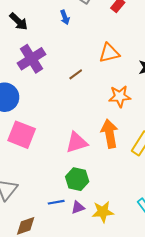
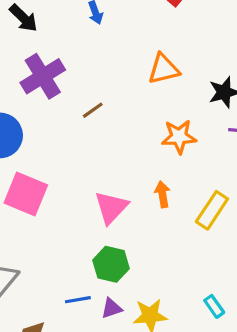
brown line: (76, 74) -> (93, 110), moved
orange arrow: (110, 134) -> (162, 194), size x0.6
pink triangle: (77, 142) -> (111, 207), turned -30

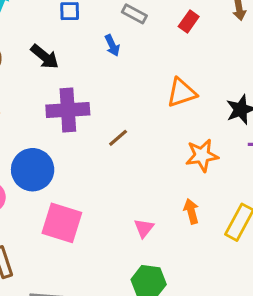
purple cross: (43, 76) -> (68, 110), turned 33
pink triangle: (111, 207) -> (144, 228), size x0.6

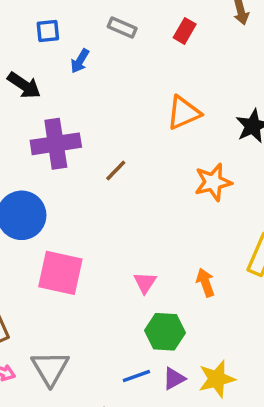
blue arrow: (112, 45) -> (80, 61), moved, turned 60
orange arrow: (191, 211) -> (205, 283), moved
pink triangle: (144, 228) -> (145, 283), moved

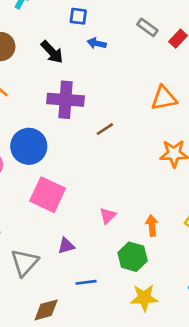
gray rectangle: (122, 28) -> (147, 27), moved
blue arrow: (80, 61) -> (97, 43), turned 60
green hexagon: (165, 332) -> (133, 257), moved
purple triangle: (174, 379) -> (66, 246), moved

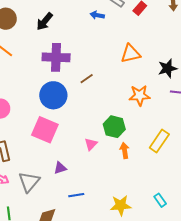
blue arrow: (97, 43) -> (97, 15), moved
black arrow: (52, 52) -> (45, 21), turned 84
blue circle: (29, 146) -> (53, 95), moved
green hexagon: (133, 257) -> (114, 127), moved

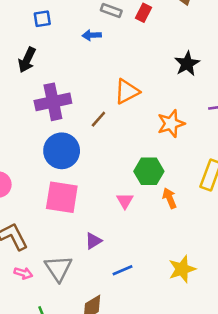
orange triangle: (131, 54) -> (127, 91), moved
black star: (168, 68) -> (187, 64), moved

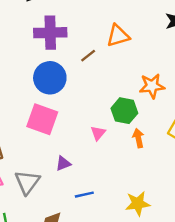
orange star: (171, 124) -> (152, 86), moved

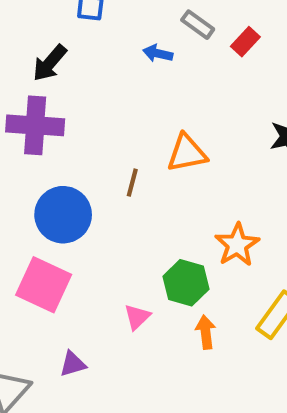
purple cross: (50, 33) -> (35, 125), moved
brown line: (88, 56) -> (132, 183), turned -42
orange star: (152, 86) -> (237, 245), turned -30

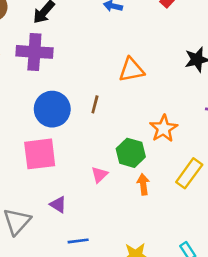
brown line: (132, 183) -> (95, 104), moved
pink square: (44, 285) -> (40, 154), turned -32
purple triangle: (73, 364) -> (58, 205), turned 48

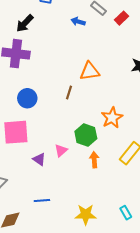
brown line: (95, 104) -> (69, 93), moved
blue circle: (52, 109) -> (27, 98), size x0.7
purple triangle: (58, 205) -> (39, 159), moved

